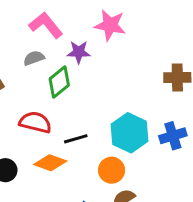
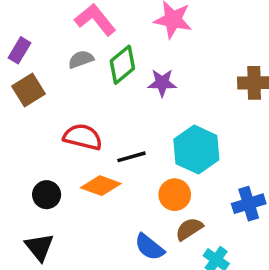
purple star: (79, 52) -> (162, 83), moved
green diamond: (59, 82) -> (122, 65), moved
blue cross: (173, 136) -> (249, 204), moved

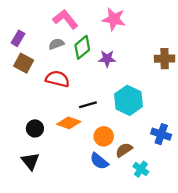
brown square: (29, 90) -> (24, 63), turned -30
red semicircle: (83, 137) -> (57, 79), moved
orange circle: (175, 195) -> (104, 136), moved
blue cross: (249, 204) -> (161, 134), turned 36

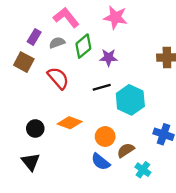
purple rectangle: (18, 38) -> (34, 37), moved
red semicircle: (57, 79) -> (58, 78), turned 35
black line: (88, 105) -> (102, 87), moved

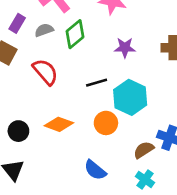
purple star: (109, 58) -> (125, 48), moved
orange circle: (105, 137) -> (106, 123), moved
brown semicircle: (126, 150) -> (144, 150), moved

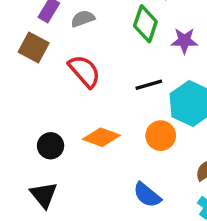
green diamond: (75, 34) -> (145, 24), moved, turned -32

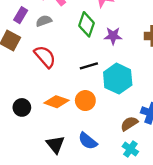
orange circle: (161, 136) -> (85, 101), moved
black triangle: (44, 195) -> (55, 144), moved

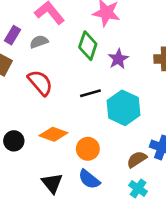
purple star: (113, 36) -> (118, 59), turned -30
orange circle: (85, 101) -> (88, 149), moved

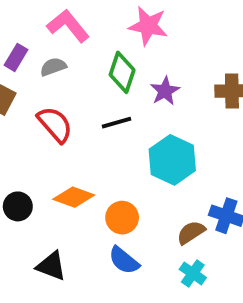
black line: (90, 93) -> (116, 123), moved
black triangle: (52, 183) -> (51, 266), moved, turned -30

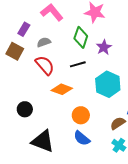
gray semicircle: (53, 67) -> (44, 42), moved
orange diamond: (74, 197) -> (62, 89), moved
black triangle: (51, 266) -> (43, 141), size x1.4

